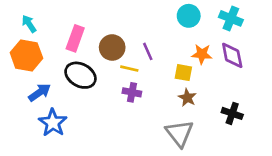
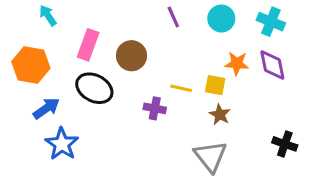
cyan arrow: (29, 24) -> (48, 15), moved
purple line: (148, 51) -> (173, 17), moved
yellow line: (129, 69) -> (181, 88), moved
black cross: (232, 113) -> (285, 144), moved

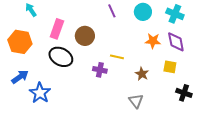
yellow square: (215, 85) -> (170, 67), moved
blue arrow: (46, 108) -> (20, 77), moved
gray triangle: (210, 156) -> (136, 101), size x0.7

